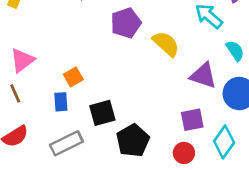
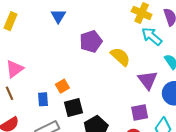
purple triangle: (203, 76) -> (148, 80), turned 35
orange square: (73, 77) -> (62, 86), moved

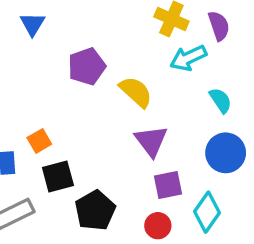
cyan arrow: (152, 36) -> (188, 58), turned -65
purple triangle: (148, 80) -> (151, 141), moved

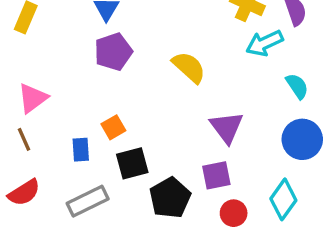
purple pentagon: (87, 66) -> (113, 52), moved
yellow semicircle: (136, 92) -> (189, 67), moved
purple square: (168, 185) -> (216, 175), moved

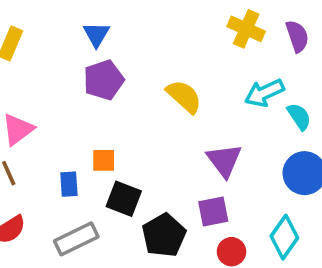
cyan arrow: (264, 43) -> (264, 93), moved
orange square: (113, 127) -> (104, 160), turned 30
black square: (132, 163) -> (124, 199), turned 36

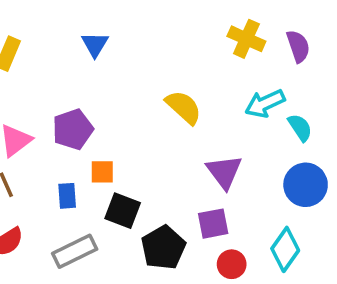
purple pentagon: (104, 80) -> (73, 129), moved

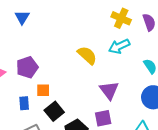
blue triangle: (95, 44) -> (22, 17), moved
cyan arrow: (265, 103) -> (119, 46), moved
black square: (123, 211) -> (54, 111), turned 30

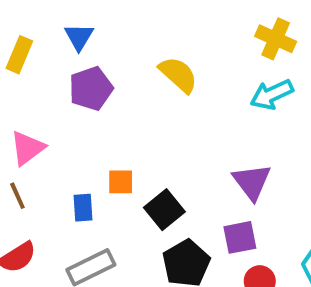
yellow semicircle: (87, 55) -> (178, 75), moved
purple pentagon: (27, 67) -> (91, 88), moved
black square: (54, 111) -> (164, 210), moved

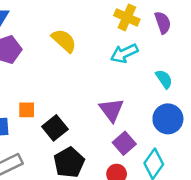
purple square: (240, 237) -> (124, 143), moved, turned -30

